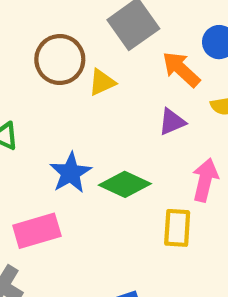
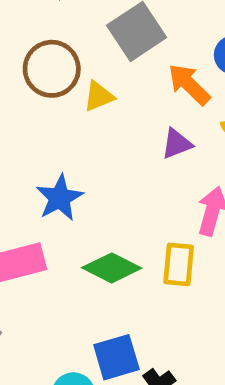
green diamond: (125, 184) -> (112, 268), moved

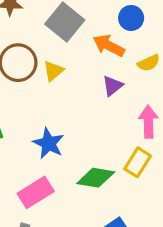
yellow rectangle: (179, 264) -> (138, 162), turned 44

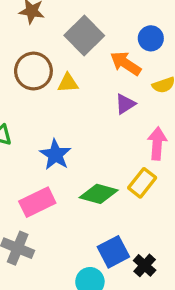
yellow triangle: (53, 71) -> (68, 83), turned 30

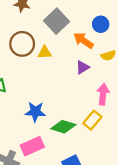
blue star: (55, 155) -> (35, 112), moved, turned -30
pink rectangle: (37, 202) -> (32, 146), moved

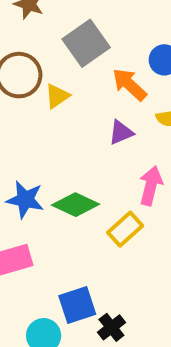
yellow triangle: (45, 52) -> (57, 96), turned -40
green diamond: (63, 127) -> (76, 205), moved

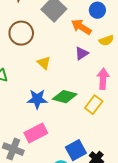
yellow triangle: (57, 96) -> (44, 63), moved, turned -32

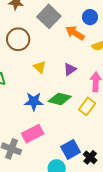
purple triangle: (82, 53) -> (70, 69), moved

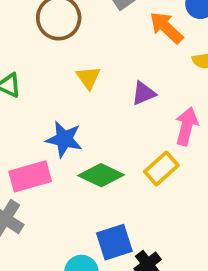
green diamond: (60, 99) -> (101, 175), moved
pink rectangle: (33, 134) -> (30, 176), moved

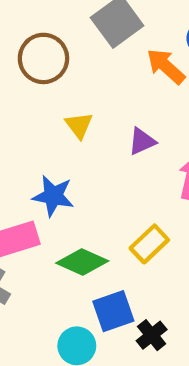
yellow rectangle: (161, 169) -> (149, 244), moved
green diamond: (101, 175) -> (82, 262), moved

